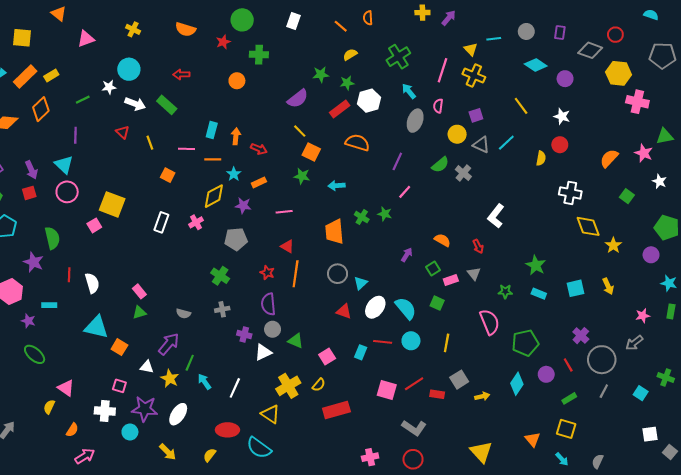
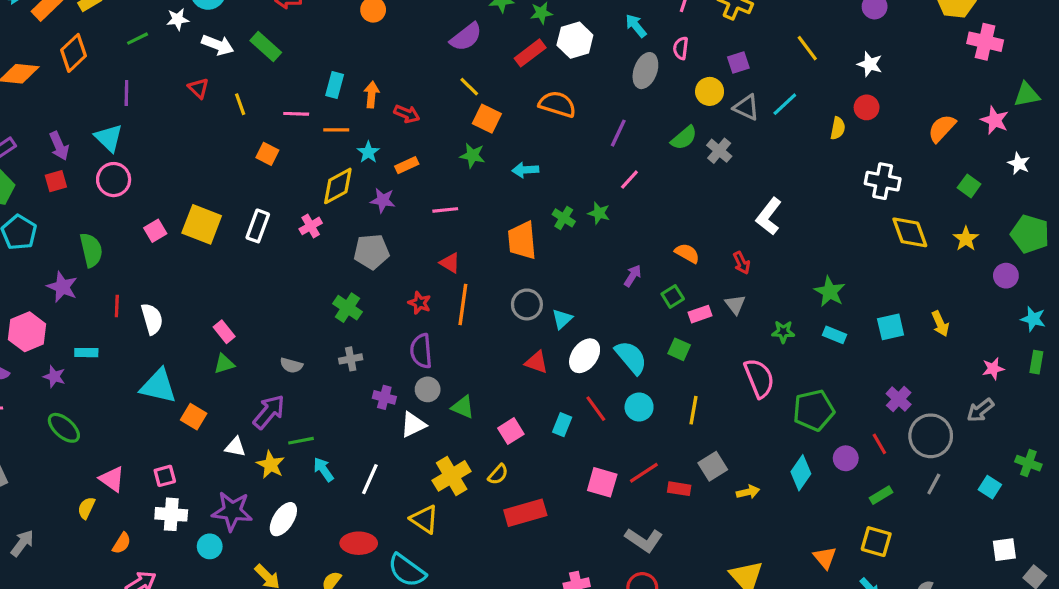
yellow square: (112, 204) -> (202, 224), moved
yellow star: (613, 245) -> (966, 239), moved
red line: (383, 342) -> (596, 409), turned 48
green line: (190, 363) -> (301, 441), turned 56
pink square: (119, 386) -> (165, 476), moved, turned -32

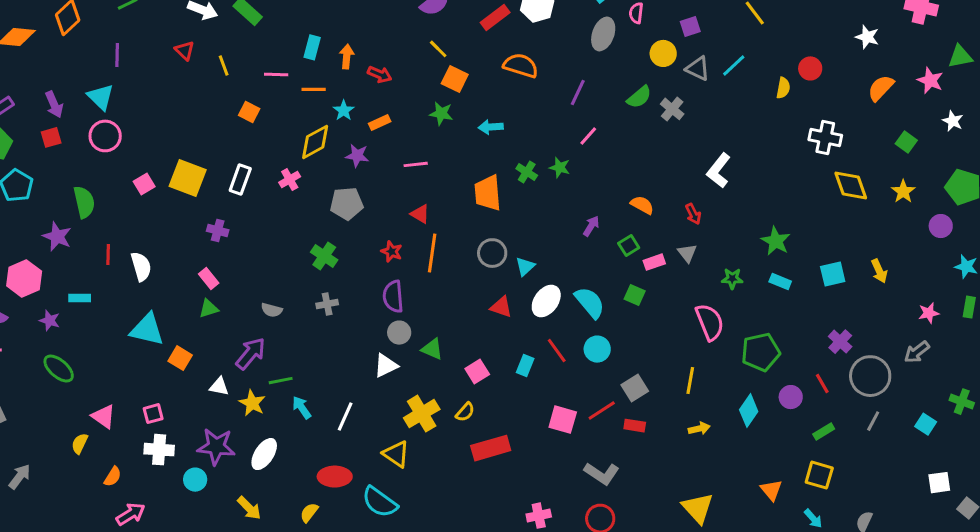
white star: (870, 64) -> (867, 37), moved
purple cross: (384, 397) -> (218, 231), moved
yellow line: (694, 410) -> (690, 381), moved
gray square: (713, 466) -> (635, 388), moved

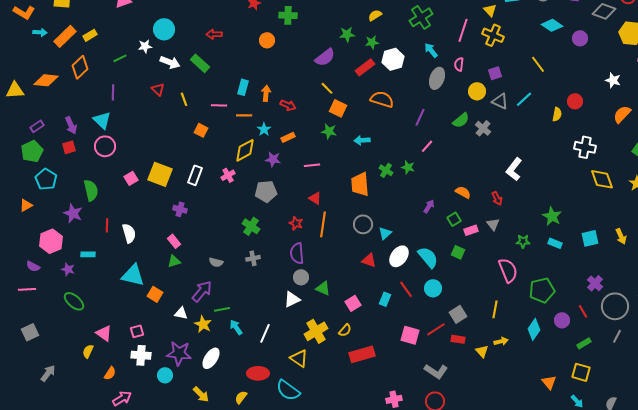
yellow triangle: (698, 508) -> (482, 351), moved, size x0.6

